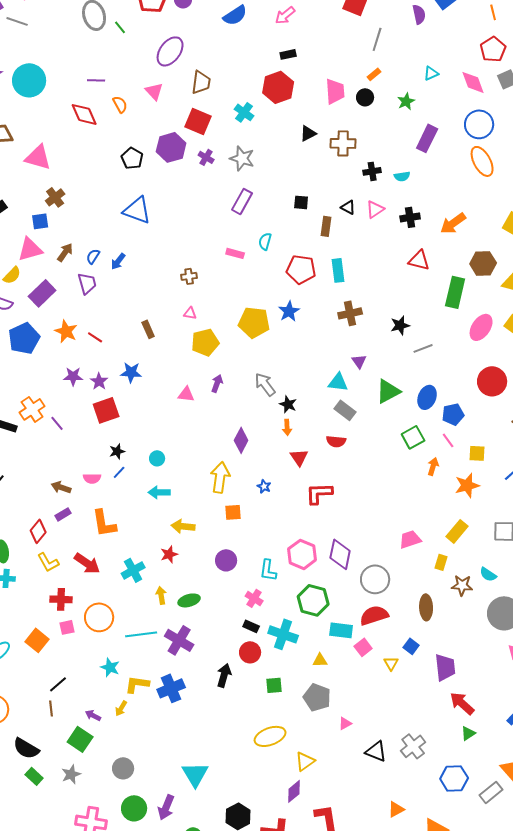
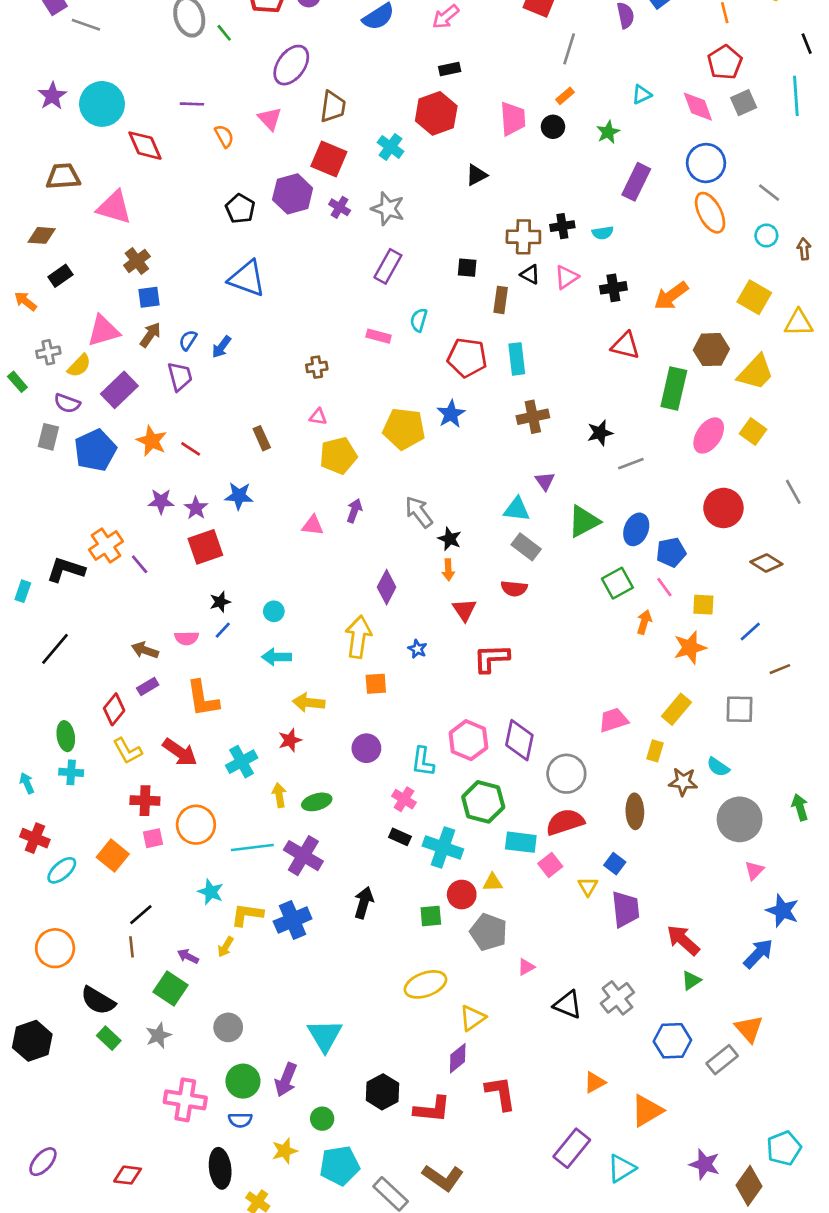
red diamond: (84, 114) -> (145, 146), moved
brown cross: (343, 143) -> (523, 237), moved
blue square: (40, 221) -> (149, 297), moved
red circle: (250, 652) -> (462, 895), moved
purple trapezoid: (445, 667) -> (625, 909), moved

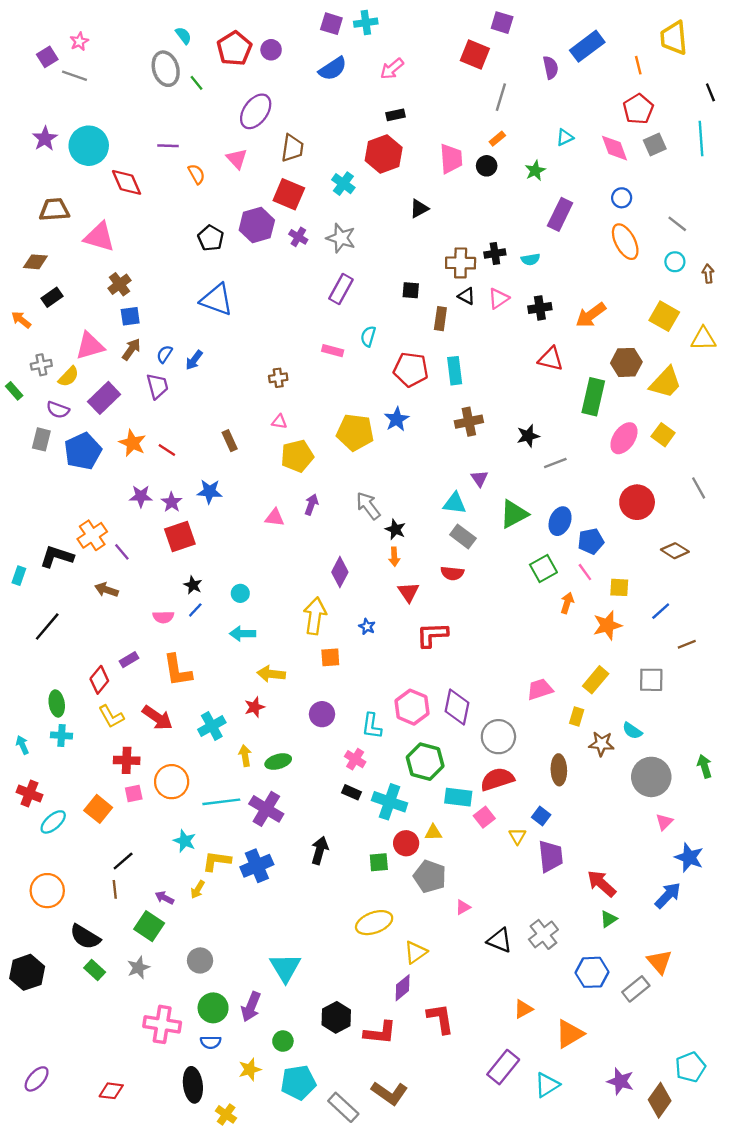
blue circle: (706, 163) -> (622, 198), size x0.6
black star: (220, 602) -> (193, 585), turned -30
brown arrow: (145, 650) -> (106, 590), moved

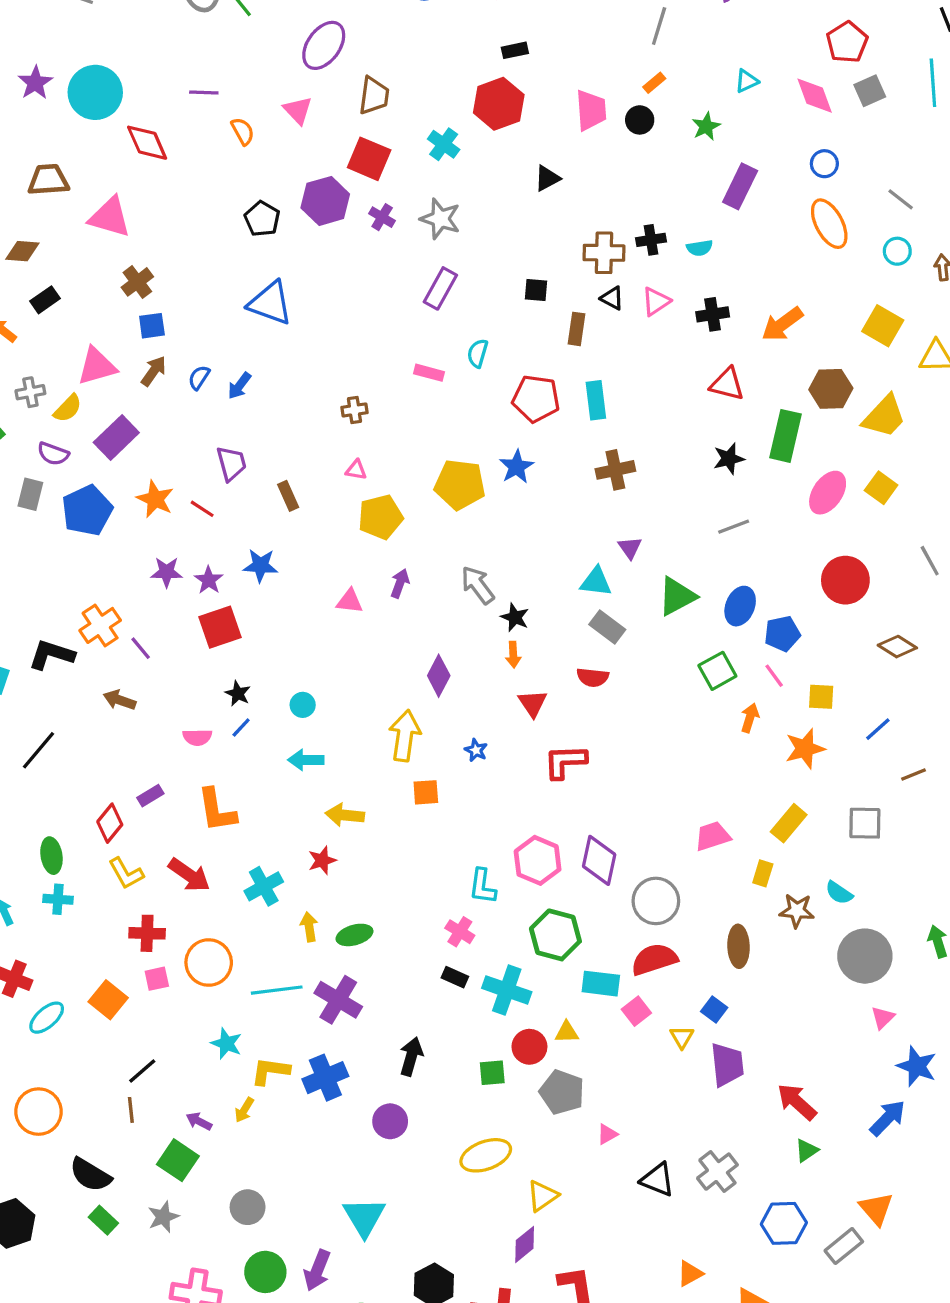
purple trapezoid: (157, 386) -> (231, 463), moved
black star: (528, 436) -> (729, 459), moved
purple circle: (322, 714) -> (390, 1121), moved

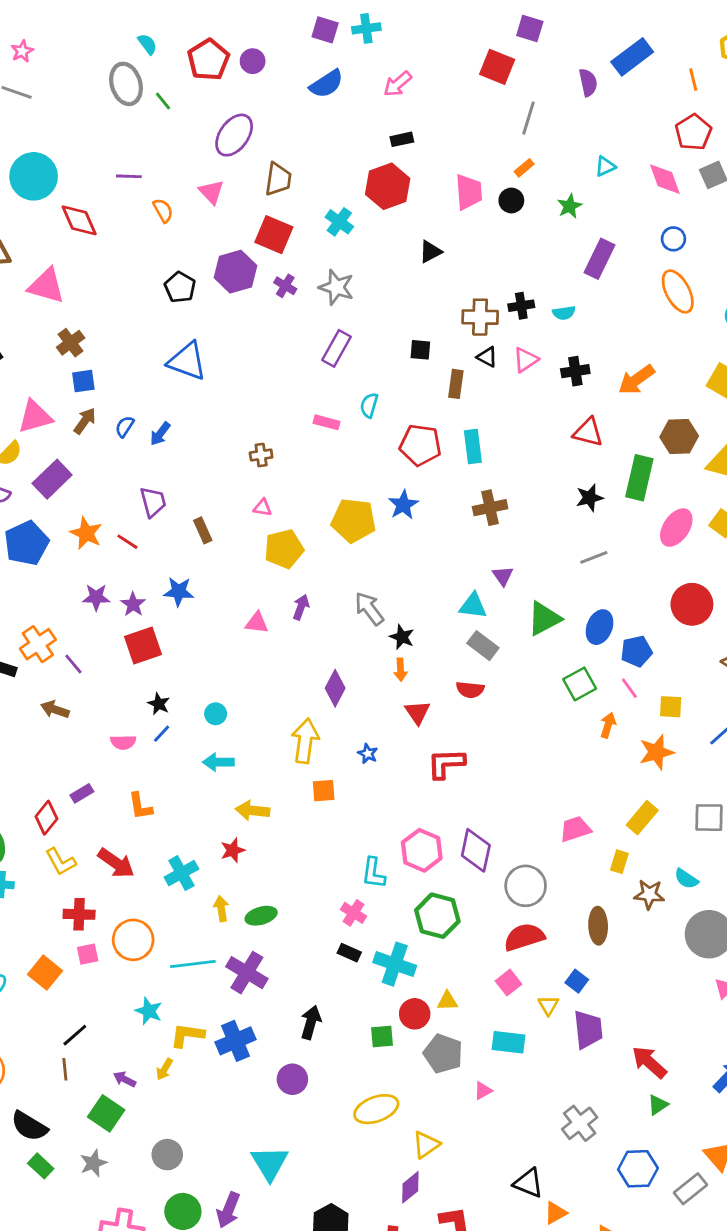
orange L-shape: (217, 810) -> (140, 806), size x0.7
cyan rectangle: (601, 984) -> (509, 1042), moved
black triangle: (657, 1180) -> (528, 1183), moved

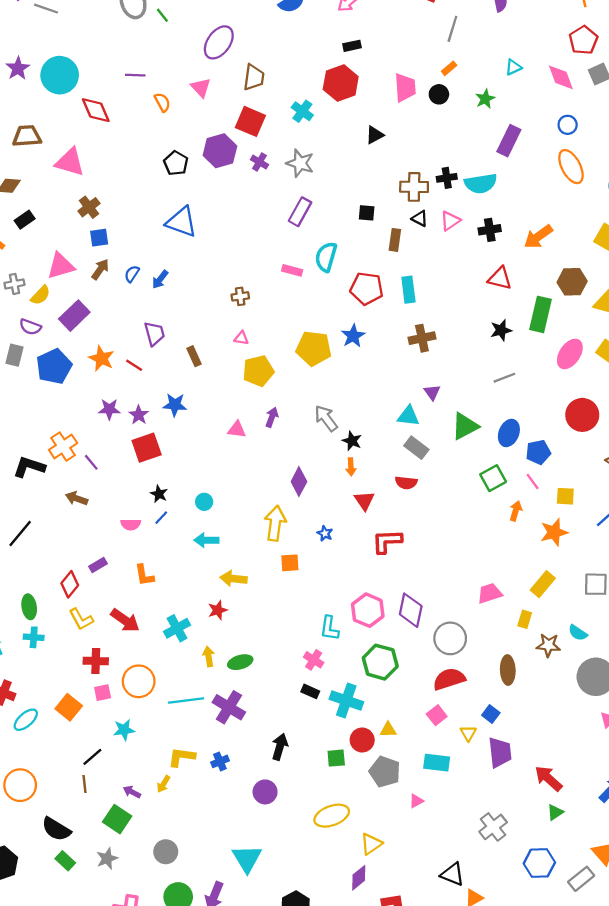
cyan semicircle: (564, 313) -> (481, 183), size x1.8
cyan semicircle: (369, 405) -> (326, 257), size x1.5
cyan star: (149, 1011) -> (124, 730), moved, turned -30
blue cross: (236, 1041) -> (220, 761), size x0.6

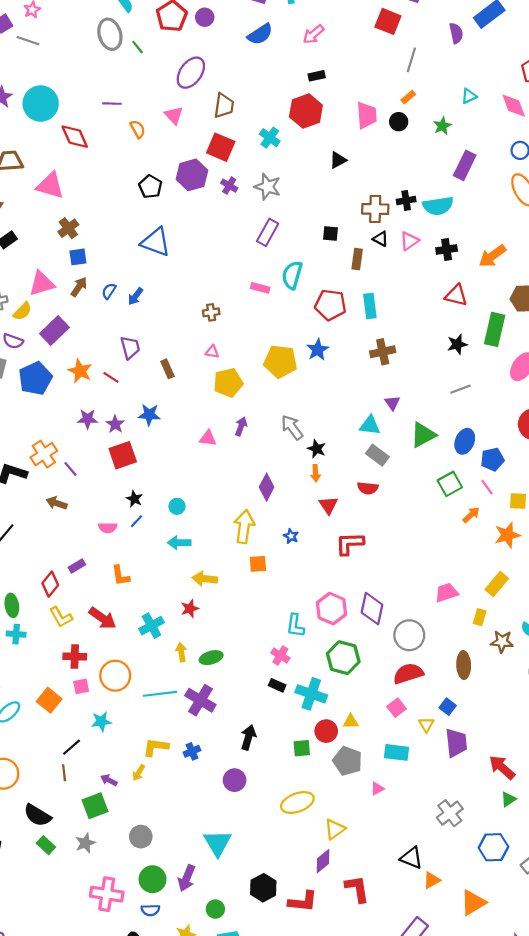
orange arrow: (516, 511) -> (471, 515), turned 30
green square: (117, 819) -> (95, 806), turned 35

